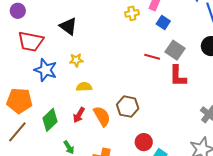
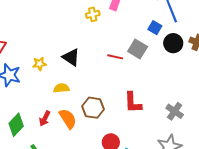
blue square: (163, 22) -> (155, 28), moved
black triangle: (68, 26) -> (71, 57), moved
red L-shape: (178, 76) -> (133, 103), moved
yellow semicircle: (84, 87) -> (61, 88), moved

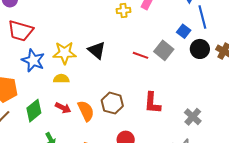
yellow star: (39, 64) -> (65, 53), size x1.6
yellow semicircle: (61, 88) -> (61, 79), moved
red arrow: (45, 118) -> (63, 108), turned -98

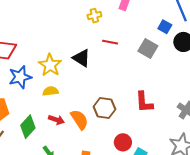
yellow cross: (124, 10) -> (94, 16), moved
yellow star: (65, 53) -> (50, 65), turned -30
red line: (141, 55) -> (110, 42), moved
blue star: (33, 60) -> (20, 77), turned -30

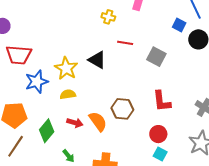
yellow cross: (94, 16) -> (108, 17), turned 32
gray square: (148, 48) -> (156, 57), moved
red circle: (123, 142) -> (158, 134), moved

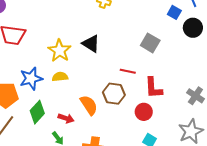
red line: (125, 43) -> (128, 71), moved
blue star: (37, 82) -> (31, 78), moved
red arrow: (75, 123) -> (66, 118), moved
red circle: (158, 134) -> (144, 112), moved

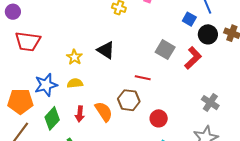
yellow star: (59, 51) -> (74, 57), size x0.7
red L-shape: (153, 88) -> (193, 58), moved, turned -130
red arrow: (66, 118) -> (80, 114), moved, turned 77

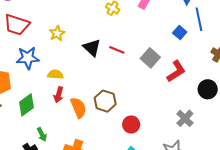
black circle: (208, 34) -> (208, 89), moved
yellow star: (74, 57) -> (57, 33), moved
red line: (143, 78) -> (117, 50), moved
blue star: (46, 85) -> (28, 58), moved
red arrow: (80, 114) -> (59, 95), moved

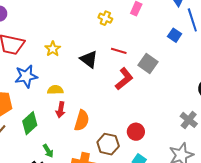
red line: (117, 50) -> (119, 51), moved
red L-shape: (176, 71) -> (124, 79), moved
brown hexagon: (105, 101) -> (108, 144), moved
orange semicircle: (78, 108) -> (82, 120), turned 45

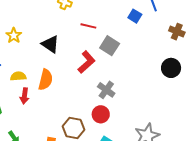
red line: (119, 51) -> (88, 26), moved
orange semicircle: (82, 120) -> (45, 80), moved
gray cross: (189, 120) -> (106, 90), moved

